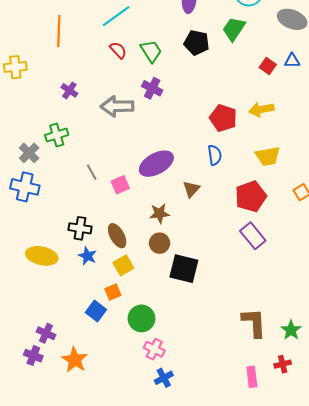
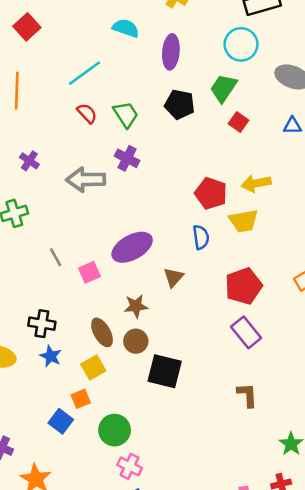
red square: (268, 66) -> (239, 122), moved
yellow trapezoid: (268, 156) -> (244, 221), moved
brown ellipse: (117, 236) -> (102, 332), moved
brown L-shape: (254, 323) -> (247, 395), moved, size x0.7

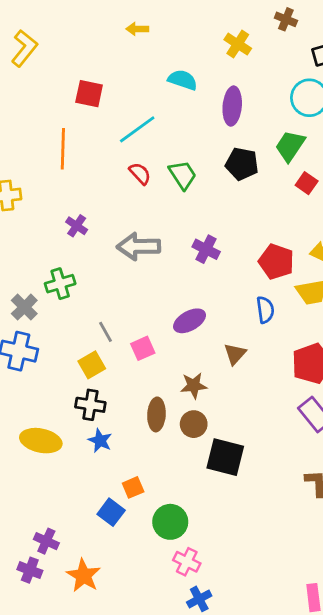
red square: (27, 27) -> (89, 94), moved, turned -36
purple cross: (127, 158) -> (206, 249), moved
purple ellipse: (132, 247) -> (190, 321), size x0.7
brown ellipse: (102, 332) -> (156, 414), turned 32
yellow square: (93, 367) -> (92, 365), moved

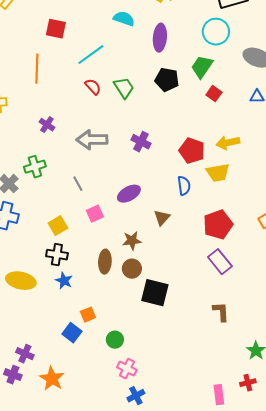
gray line: (106, 332) -> (78, 184), moved
green circle: (170, 522) -> (115, 340), size x0.7

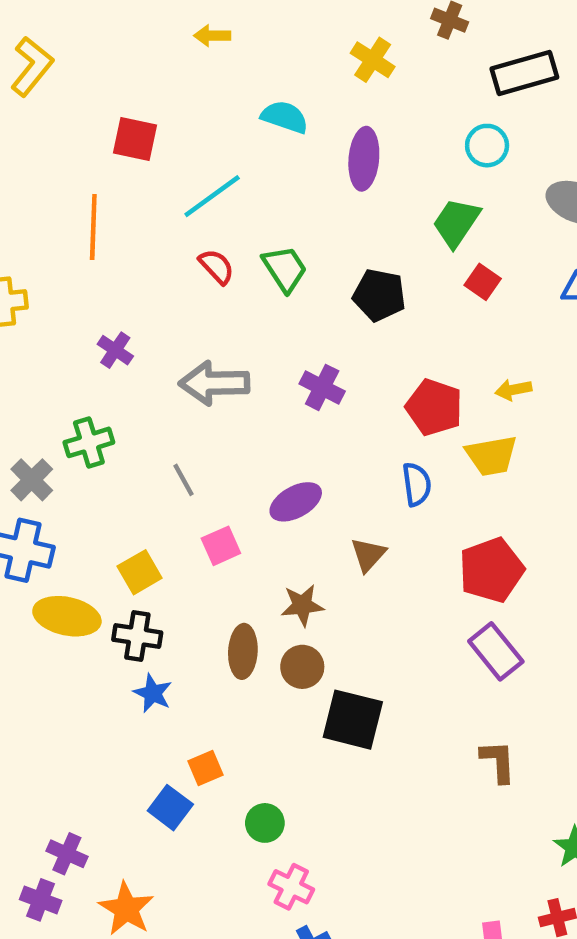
cyan circle: (216, 32) -> (487, 146), size x0.7
black pentagon: (167, 80) -> (379, 295), moved
yellow arrow: (228, 143) -> (513, 390), size x0.7
yellow ellipse: (21, 281) -> (67, 616), moved

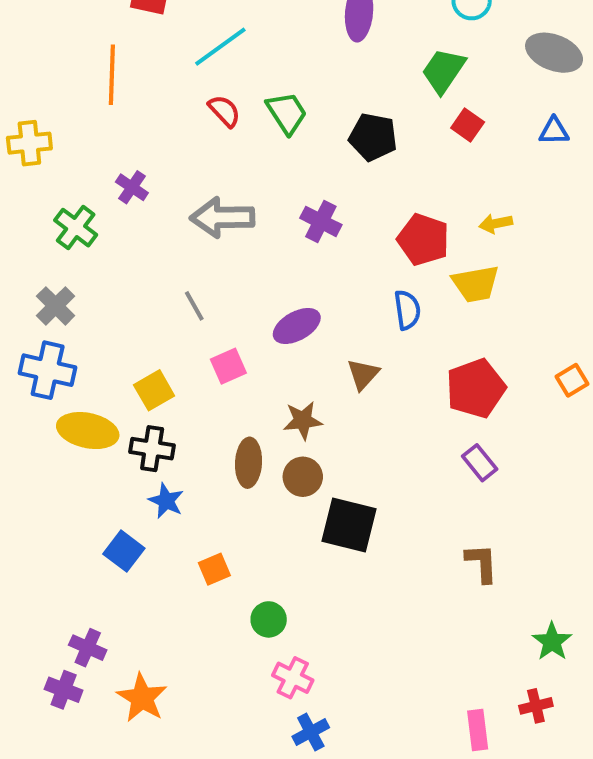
green cross: (89, 442) -> (76, 228), moved, turned -36
purple rectangle: (496, 651) -> (480, 463), size x0.7
blue square: (170, 808) -> (124, 551), moved

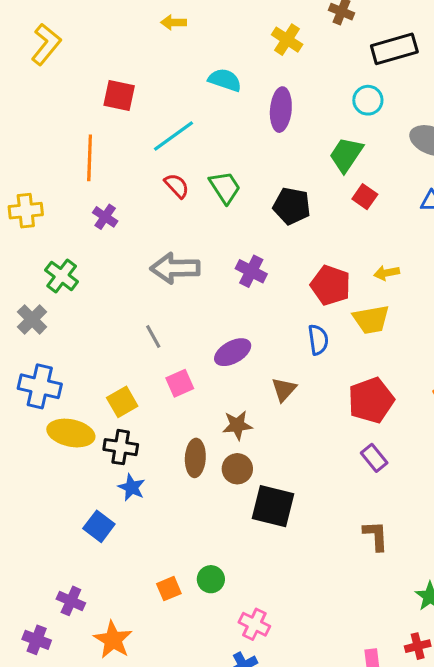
purple cross: (132, 187) -> (105, 217), moved
gray cross: (56, 306) -> (32, 319), moved
orange square: (214, 569) -> (169, 589), moved
pink cross: (293, 678) -> (254, 624), moved
purple cross: (64, 690) -> (37, 640), moved

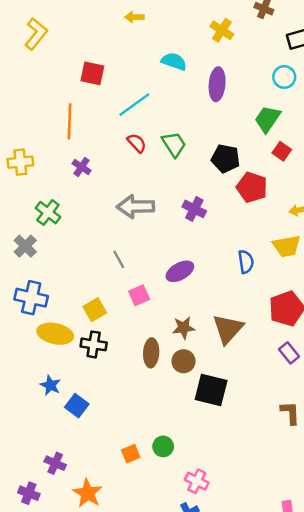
red pentagon: (331, 285) -> (252, 187), moved
brown triangle: (284, 389) -> (228, 329), moved, size x1.6
blue star: (132, 487) -> (50, 385), moved

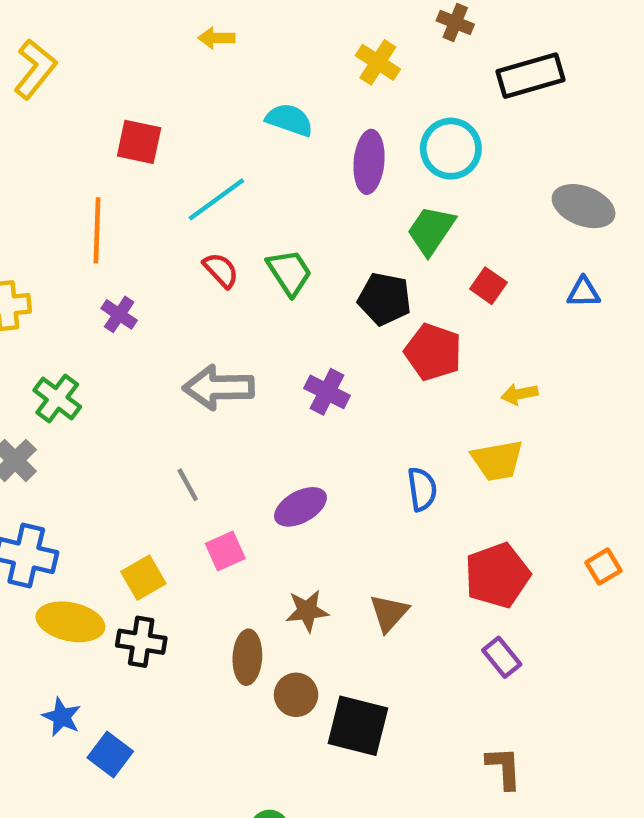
cyan circle: (284, 77) -> (451, 149), moved, size x1.4
green trapezoid: (267, 119) -> (431, 230), moved
brown triangle: (228, 329) -> (389, 613), size x0.7
brown circle: (184, 361) -> (296, 695), moved

